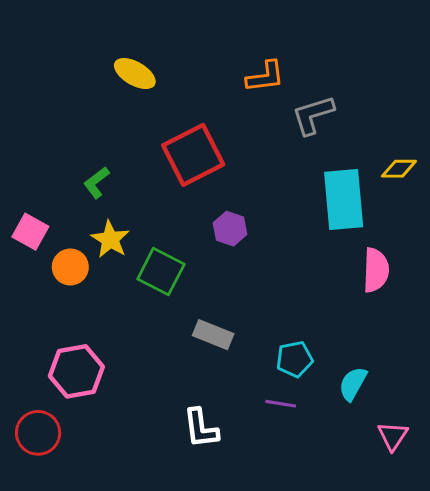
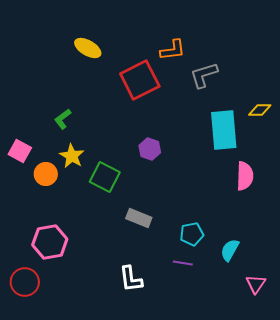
red square: (193, 155) -> (140, 80), moved

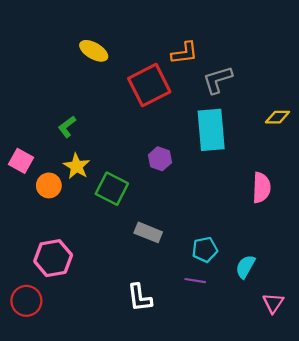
cyan rectangle: (224, 130) -> (211, 130), moved

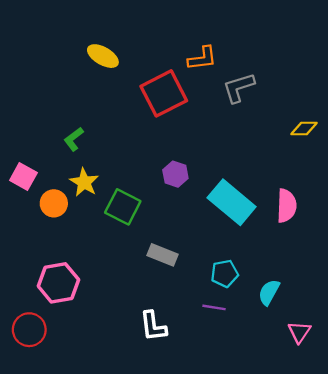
cyan rectangle: (211, 130) -> (232, 202), moved, turned -45

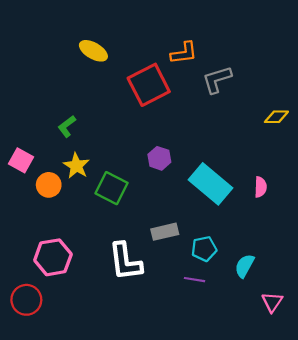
pink semicircle: (287, 206) -> (260, 187), size x0.7
gray rectangle: (163, 255) -> (165, 232), moved, turned -35
white L-shape: (153, 326) -> (125, 262), moved, size x1.4

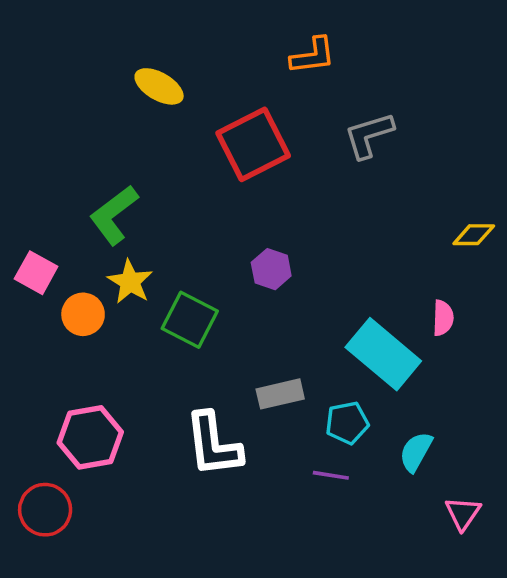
orange L-shape: (184, 53) -> (313, 56), moved
yellow diamond: (276, 117) -> (474, 235), moved
green L-shape: (67, 126) -> (114, 215), size x1.6
cyan rectangle: (210, 184) -> (383, 354), moved

